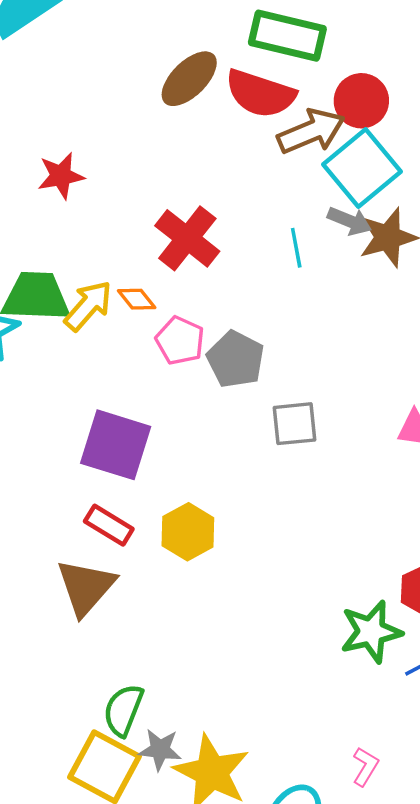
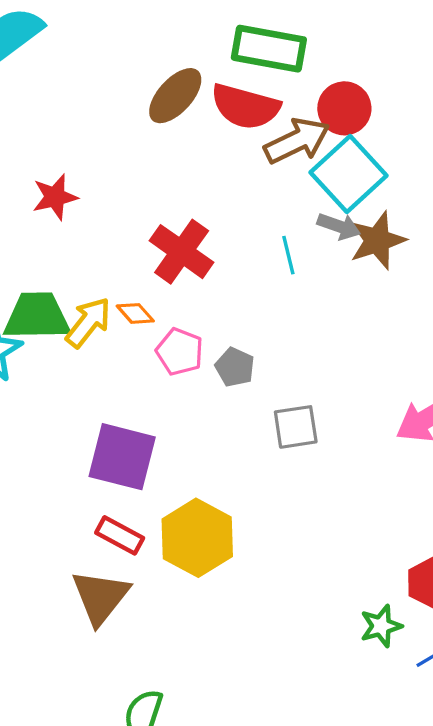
gray pentagon: (236, 359) -> (235, 367), size x0.7
yellow hexagon: (188, 532) -> (197, 538), size x1.4
green star: (371, 632) -> (381, 626), size x0.7

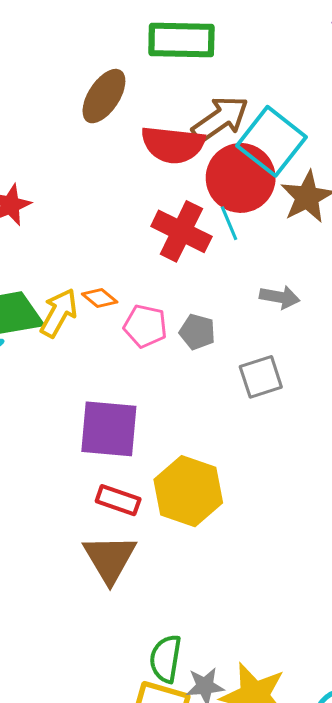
red semicircle: (245, 107) -> (173, 145), moved
red circle: (344, 108) -> (241, 178), moved, size x1.4
gray arrow: (339, 226) -> (280, 297), moved
red cross: (182, 252) -> (181, 231), moved

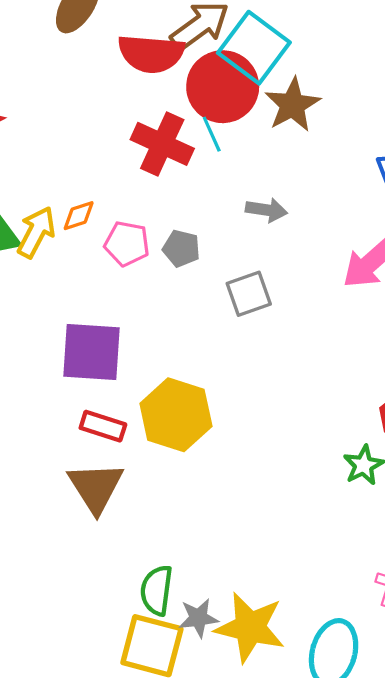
orange diamond: (100, 298) -> (79, 216), turned -56

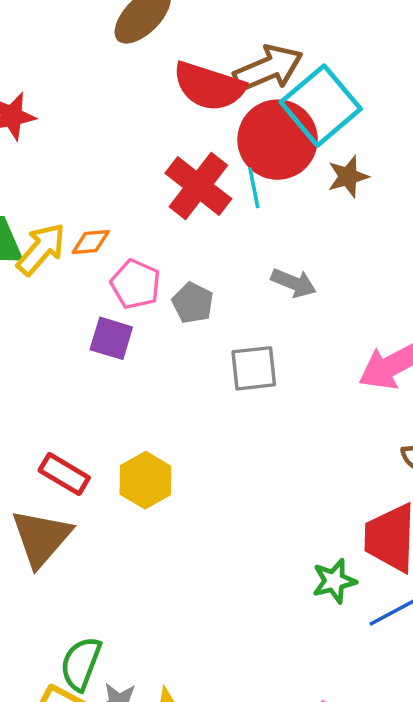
brown star: (292, 105) -> (348, 176), size x0.7
purple square: (92, 352) -> (111, 338), moved, size x0.6
yellow hexagon: (176, 415) -> (145, 480), size x0.7

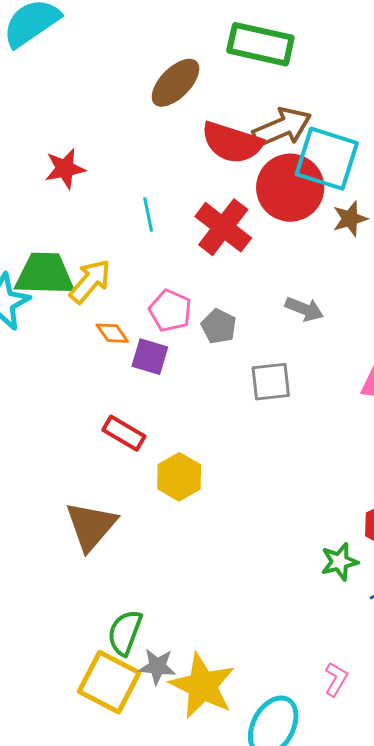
cyan square: (321, 106) -> (327, 159), turned -32
cyan line: (254, 188) -> (148, 214), moved
orange diamond: (91, 242) -> (112, 333), moved, turned 60
red rectangle: (64, 474) -> (124, 433), moved

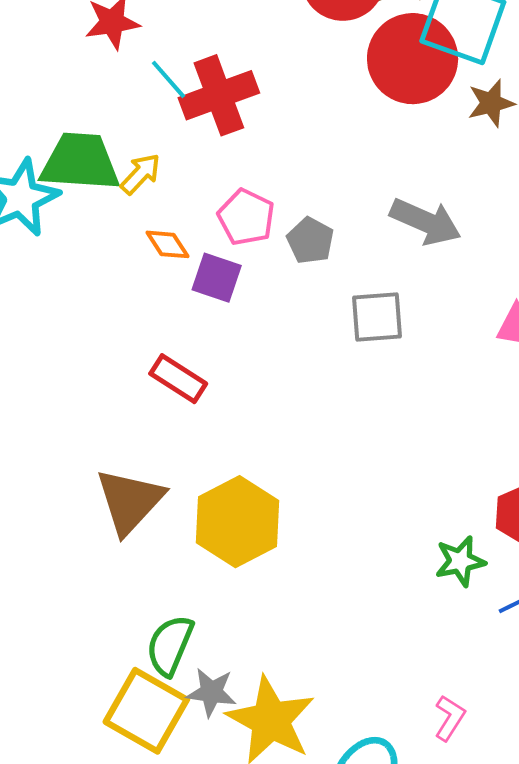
cyan line: (148, 214) -> (168, 79), moved, turned -32
red cross: (223, 227) -> (219, 95), moved, turned 30
yellow arrow: (90, 281) -> (140, 174), size x0.7
gray arrow: (304, 309) -> (425, 222), size x1.4
yellow hexagon: (179, 477) -> (237, 522), moved, size x1.4

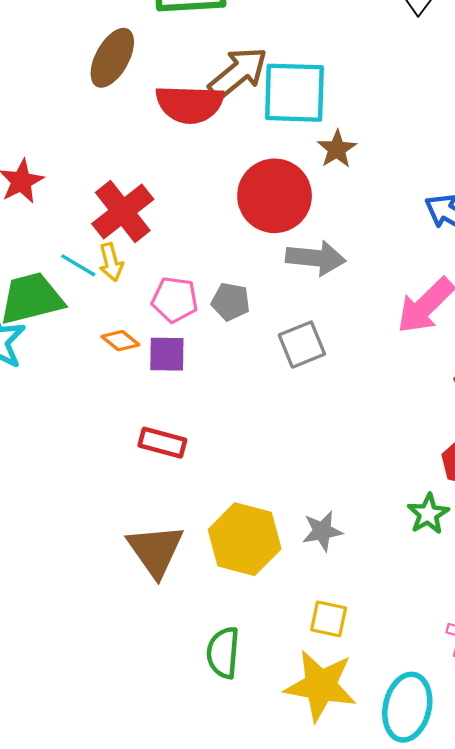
red circle: (413, 59) -> (275, 196), moved
cyan line: (168, 79) -> (78, 265), moved
yellow arrow: (140, 174) -> (111, 262), moved, turned 141
gray star: (211, 692) -> (322, 531), moved
yellow square: (146, 711) -> (329, 619), moved, size x0.6

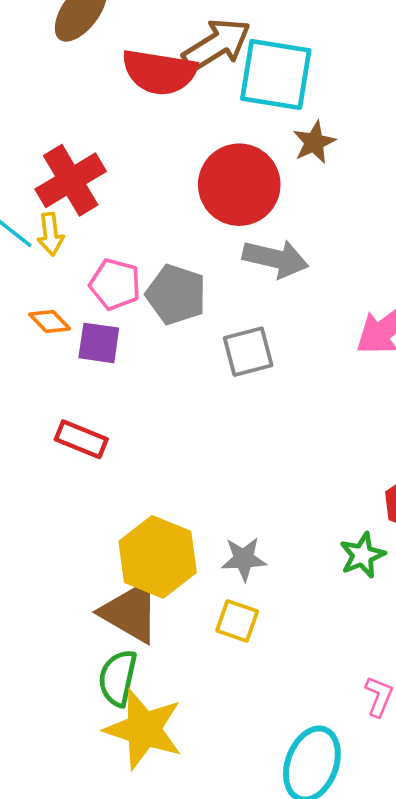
gray pentagon: (231, 302) -> (176, 294), size x1.4
brown triangle: (155, 550) -> (130, 612), moved, turned -32
yellow square: (329, 619) -> (237, 621), moved
yellow star: (321, 686) -> (144, 729), moved

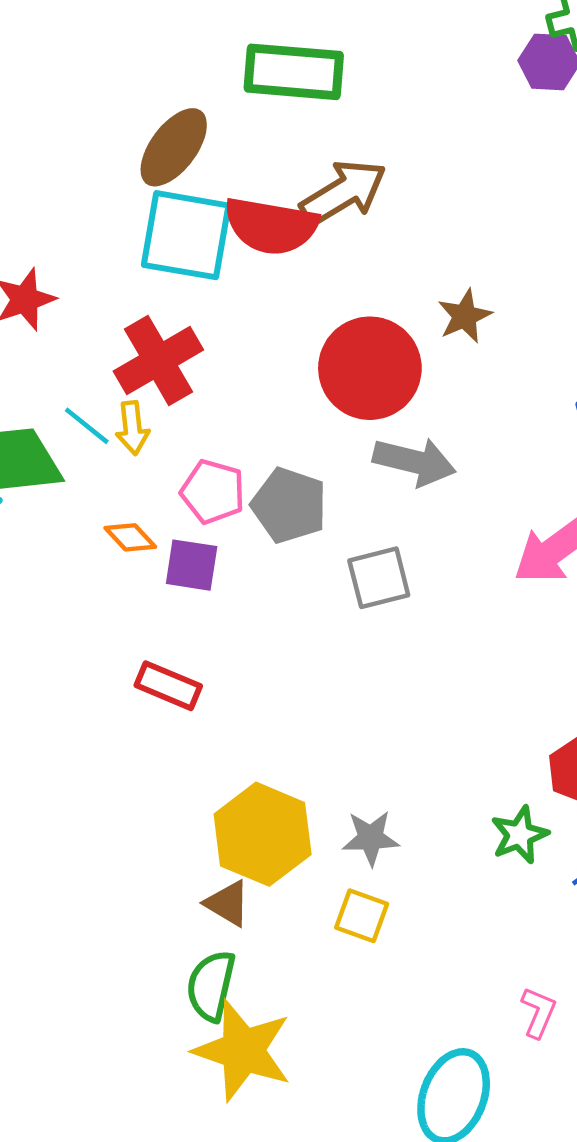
cyan square: (276, 74) -> (186, 235), moved
brown triangle: (130, 612) -> (228, 903), size x0.6

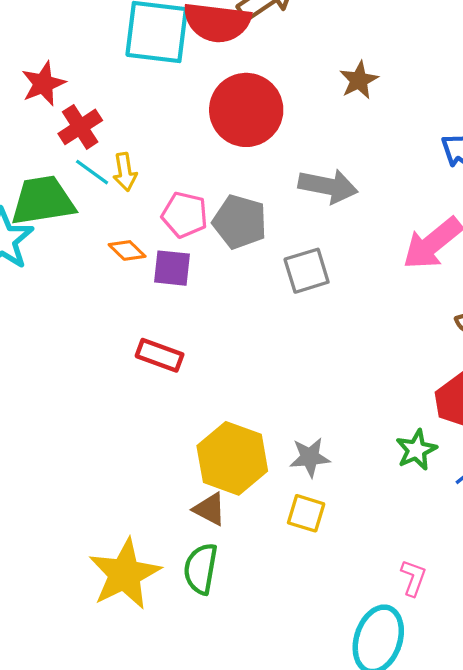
red cross: (158, 360) -> (80, 127), moved, size x0.7
red circle: (370, 368) -> (246, 110), moved
pink L-shape: (538, 1012) -> (413, 578), moved
yellow star: (243, 1051) -> (125, 574), moved, turned 30

